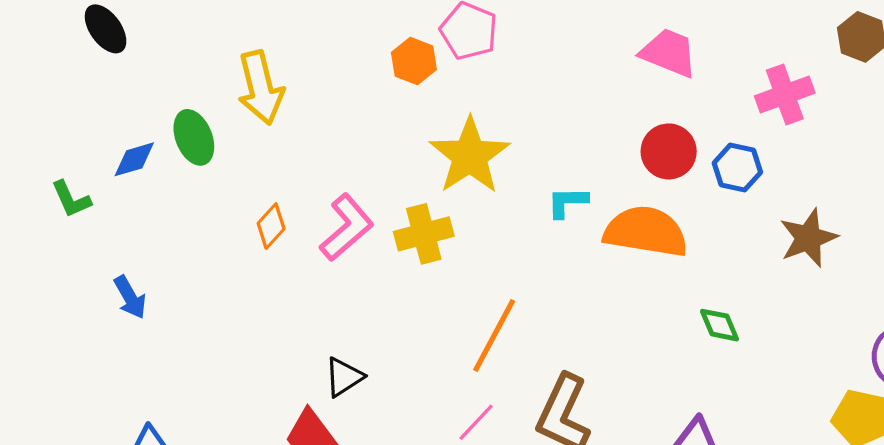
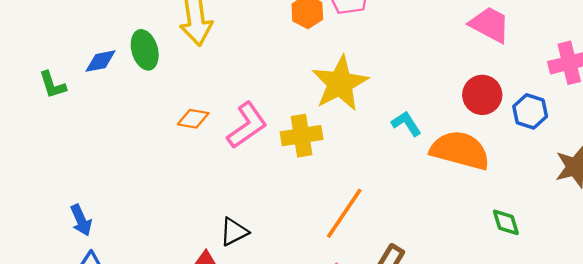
cyan L-shape: (567, 202) -> (406, 124), turned 52
orange diamond: (271, 226) -> (193, 119), turned 52
blue arrow: (130, 297) -> (81, 220), moved

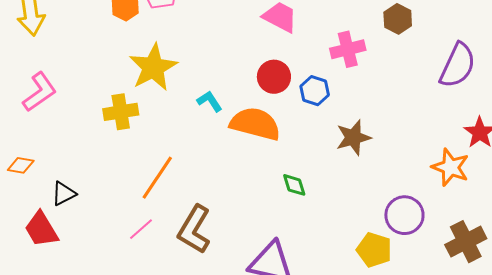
orange diamond: (193, 119) -> (21, 165), moved
pink L-shape: (247, 125) -> (39, 92), moved

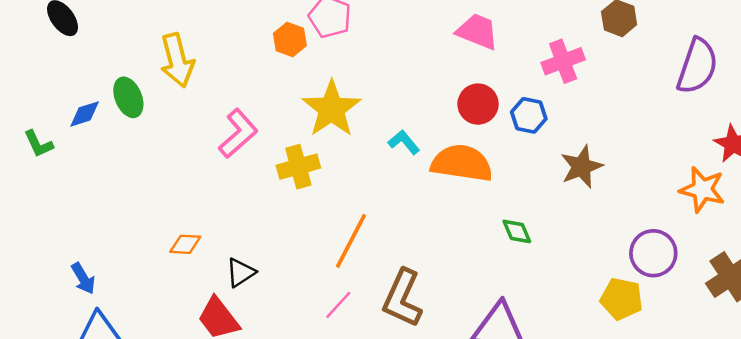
pink L-shape: (39, 92) -> (238, 133), moved

